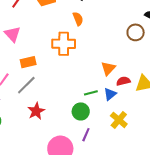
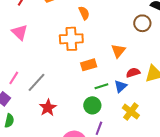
orange rectangle: (28, 62) -> (89, 65), moved
orange triangle: (108, 68) -> (118, 51), moved

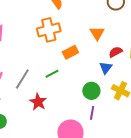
green line: (101, 86) -> (52, 74), moved
green circle: (92, 105) -> (91, 91), moved

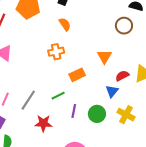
orange cross: (49, 30) -> (56, 52), size x0.7
red star: (38, 102) -> (43, 123), turned -30
purple line: (92, 113) -> (74, 111), moved

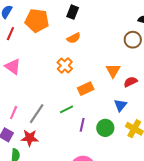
orange semicircle: (65, 24) -> (74, 38), turned 96
orange cross: (56, 52) -> (65, 65), turned -35
red semicircle: (122, 76) -> (130, 82), moved
red star: (43, 123) -> (30, 138), moved

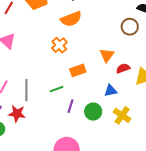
orange semicircle: (74, 38) -> (71, 19), size x1.5
blue triangle: (120, 105) -> (111, 91), turned 32
gray line: (37, 114) -> (26, 90), turned -40

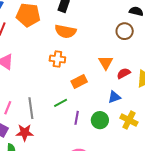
orange semicircle: (71, 19) -> (65, 31), turned 40
orange cross: (59, 45) -> (57, 59), turned -35

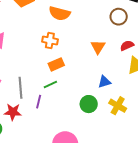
red semicircle: (124, 73) -> (127, 46), moved
orange rectangle: (79, 82) -> (56, 64), moved
purple line: (77, 118) -> (39, 102), moved

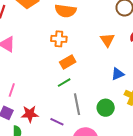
gray line: (20, 88) -> (77, 104), moved
purple line: (39, 102) -> (57, 122), moved, turned -72
green circle: (89, 104) -> (106, 108), moved

